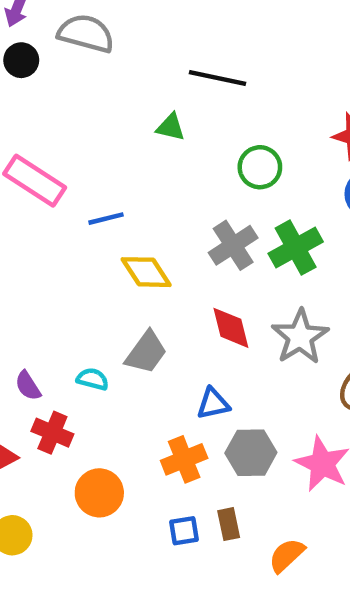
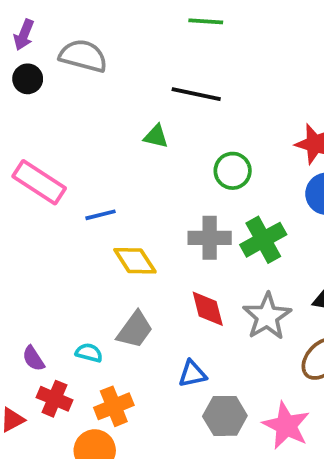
gray cross: (233, 245) -> (210, 238), turned 33
orange cross: (184, 459) -> (114, 406), moved

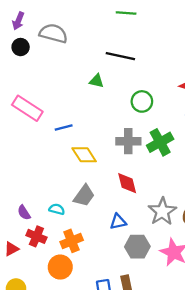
gray star: (267, 316) -> (162, 211), moved

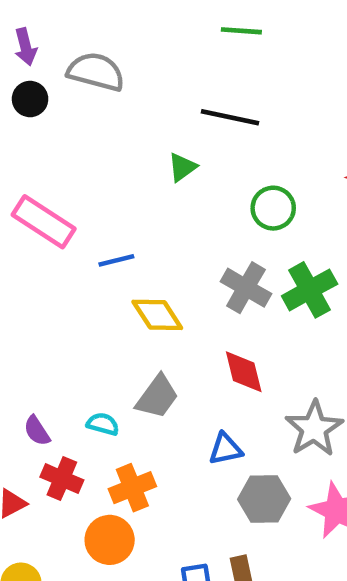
purple arrow: (18, 21) -> (25, 47), turned -36
green triangle: (97, 81) -> (182, 167), turned -49
gray cross: (128, 141) -> (246, 288), turned 30

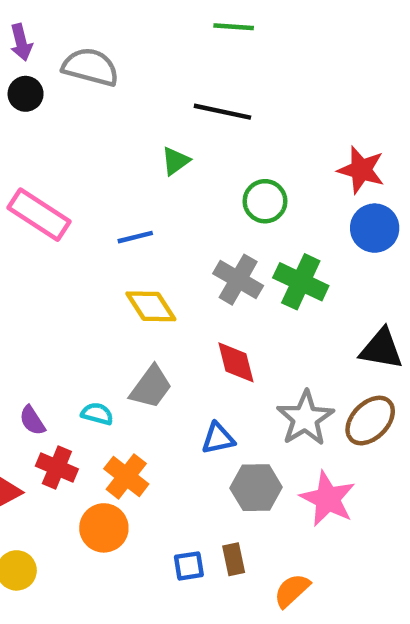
blue line: (116, 260) -> (135, 237), moved
green cross: (310, 290) -> (301, 282), turned -36
orange cross: (132, 488) -> (126, 476), turned -30

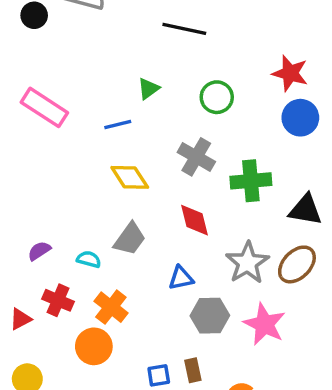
green triangle: (175, 161) -> (148, 89), moved
green cross: (301, 282) -> (251, 181), moved, turned -30
purple semicircle: (32, 421) -> (39, 251), moved, turned 90

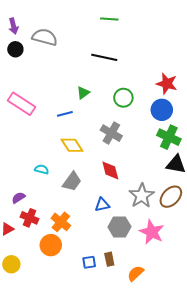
blue circle: (300, 118) -> (162, 110), moved
green cross: (251, 181) -> (169, 137), moved, turned 30
purple semicircle: (39, 251) -> (18, 198), moved
cyan semicircle: (89, 259) -> (42, 169), moved

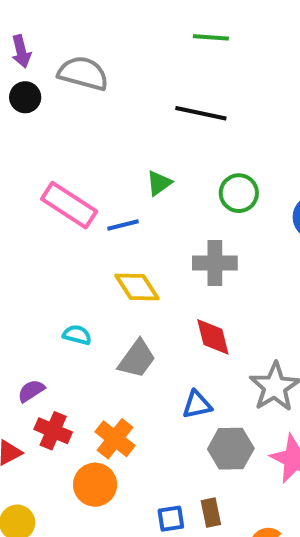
pink rectangle: (21, 104) -> (69, 205), moved
gray cross: (111, 133) -> (215, 263), turned -30

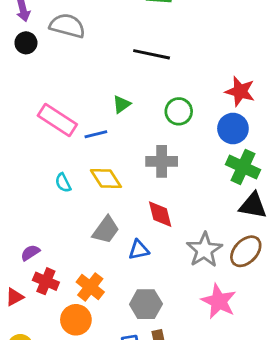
cyan semicircle: (77, 335) -> (63, 183), moved, turned -132
blue triangle: (197, 405) -> (139, 250), moved
gray hexagon: (231, 449) -> (146, 304), moved

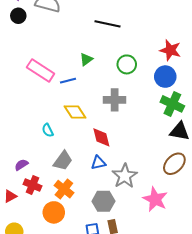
cyan semicircle: (63, 183) -> (48, 130), moved
red diamond: (160, 214) -> (101, 137), moved
gray trapezoid: (106, 230) -> (63, 161), moved
gray star: (204, 250) -> (125, 176), moved

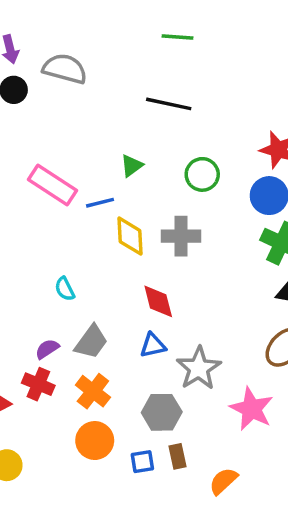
yellow diamond: (75, 112) -> (130, 236), moved, turned 30
purple semicircle: (21, 165) -> (47, 349), moved
orange circle: (54, 212) -> (95, 441), moved

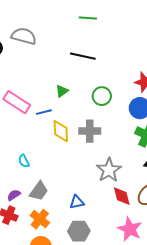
red diamond: (158, 301) -> (122, 196), moved
blue triangle: (153, 345) -> (77, 202), moved
gray star: (199, 368) -> (109, 170), moved

